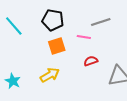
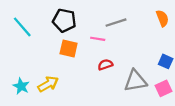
orange square: (57, 46) -> (69, 48), turned 30
yellow arrow: (50, 75) -> (48, 84), moved

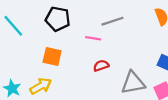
orange square: (69, 48) -> (52, 57), moved

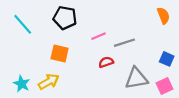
gray line: (112, 21) -> (124, 43), moved
pink line: (93, 38) -> (98, 36), turned -32

